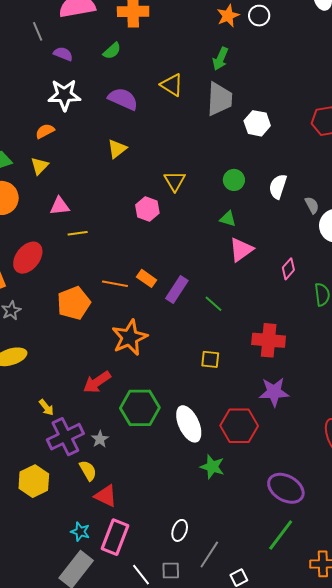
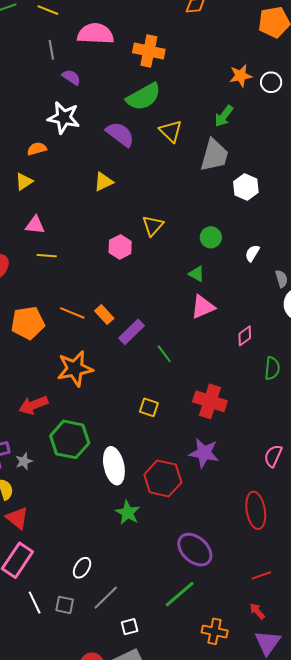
green semicircle: (112, 51) -> (144, 97), moved, size x1.8
white semicircle: (278, 186) -> (252, 253), size x0.7

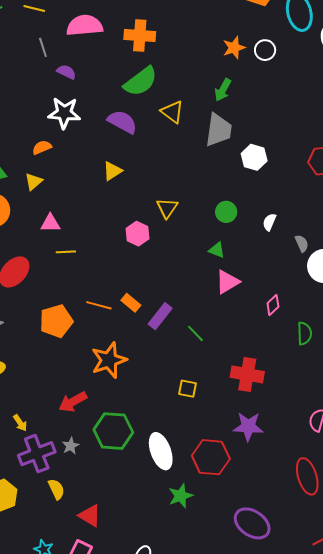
gray star: (24, 461) -> (71, 446), moved
green star: (128, 513) -> (181, 496), turned 30
red triangle: (17, 518) -> (90, 516), moved

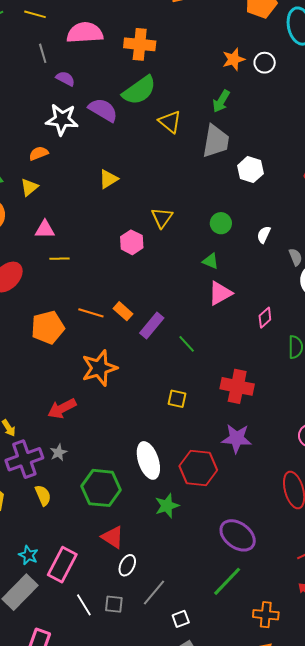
purple semicircle: (122, 122) -> (103, 110), moved
green hexagon: (113, 431) -> (101, 488), moved
red triangle: (90, 516) -> (113, 537), moved

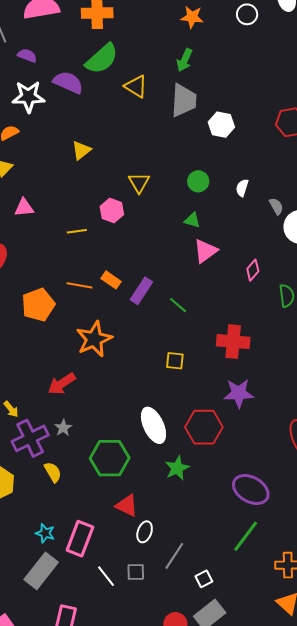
orange star: (234, 59) -> (192, 17), turned 30
white circle: (265, 63) -> (247, 14), moved
yellow line: (59, 259) -> (77, 231), moved

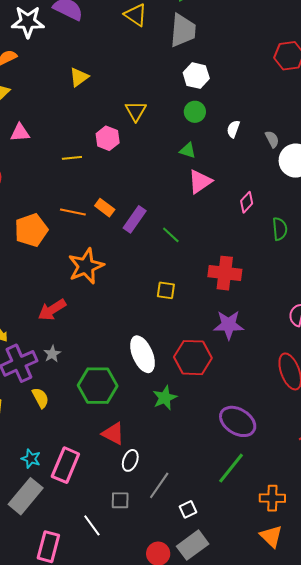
white hexagon: (221, 125) -> (196, 76), moved
white semicircle: (242, 188) -> (233, 129), moved
white line: (106, 576) -> (92, 525), moved

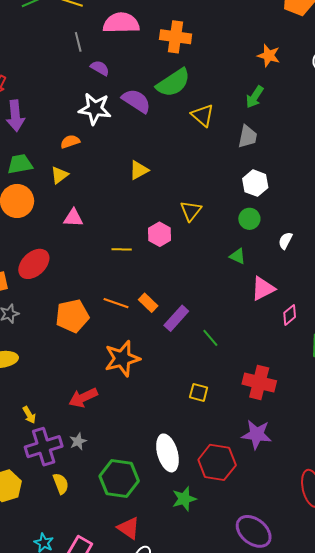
gray trapezoid: (183, 30) -> (248, 137), size x0.7
pink triangle: (200, 182) -> (263, 289), moved

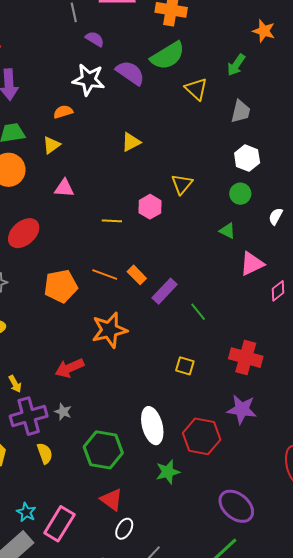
green arrow: (255, 97) -> (236, 65), moved
gray star: (78, 441) -> (63, 412), turned -30

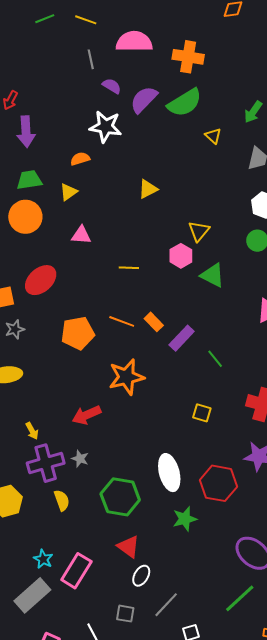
purple semicircle: (130, 73) -> (144, 99), moved, turned -80
yellow triangle: (196, 89) -> (213, 136), size x0.7
pink hexagon: (150, 207) -> (181, 256), moved
green triangle: (227, 231) -> (213, 275), moved, size x1.5

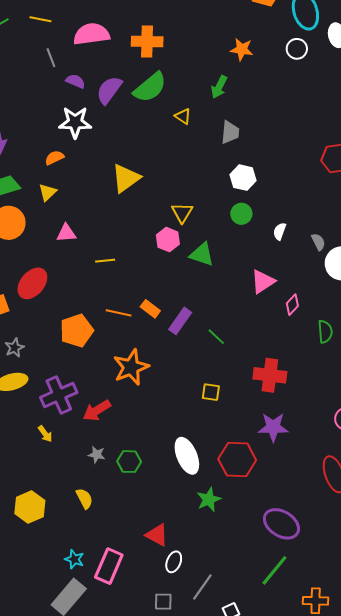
yellow triangle: (148, 189) -> (126, 178), size x1.5
yellow line: (129, 268) -> (105, 261), moved
gray star: (15, 329) -> (15, 348), moved
purple cross: (46, 463) -> (59, 395), moved
green hexagon: (120, 497) -> (129, 462), moved, size x0.6

